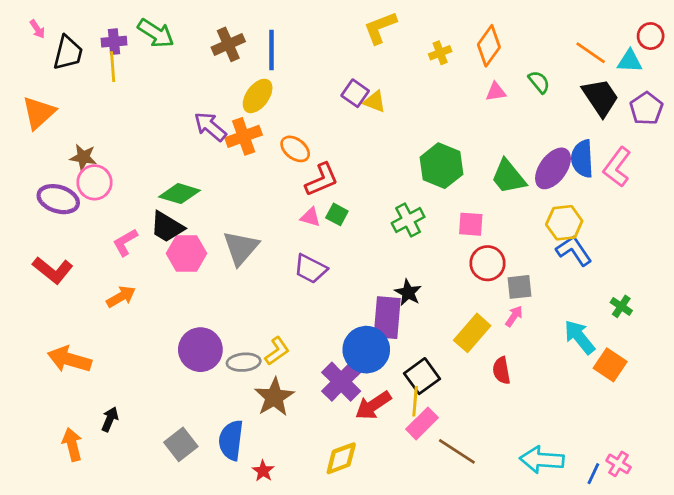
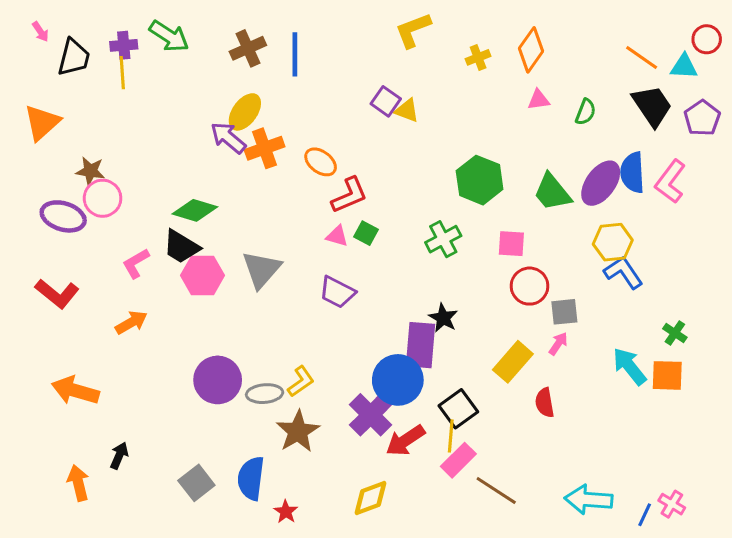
green semicircle: (539, 82) -> (586, 112), moved, turned 60
yellow ellipse: (258, 96) -> (245, 112), moved
orange square: (610, 365) -> (667, 375), moved, turned -32

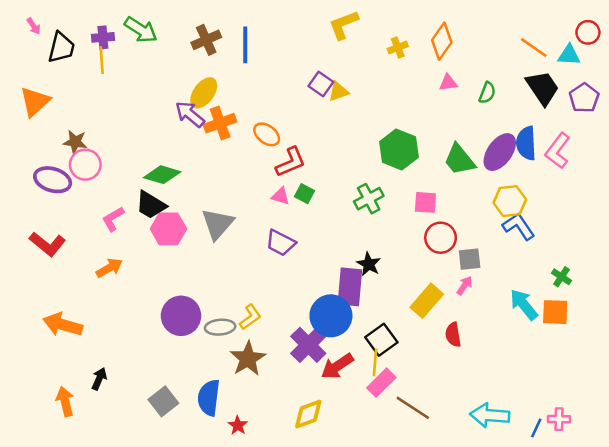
yellow triangle: (407, 110) -> (339, 92), turned -40
pink cross: (672, 504) -> (559, 419), turned -30

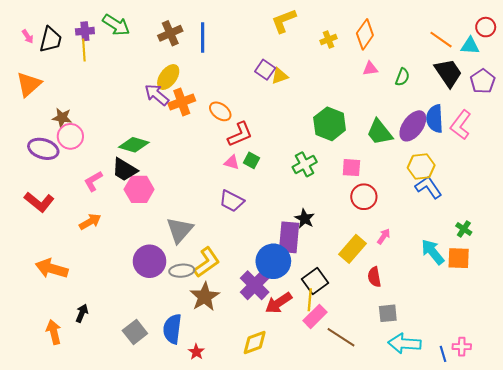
pink arrow: (34, 26) -> (28, 36), moved
gray triangle: (218, 224) -> (180, 230), moved
gray square: (470, 259) -> (388, 313), moved
yellow L-shape: (250, 317) -> (207, 262), size x1.4
blue line: (536, 428) -> (443, 354), turned -42

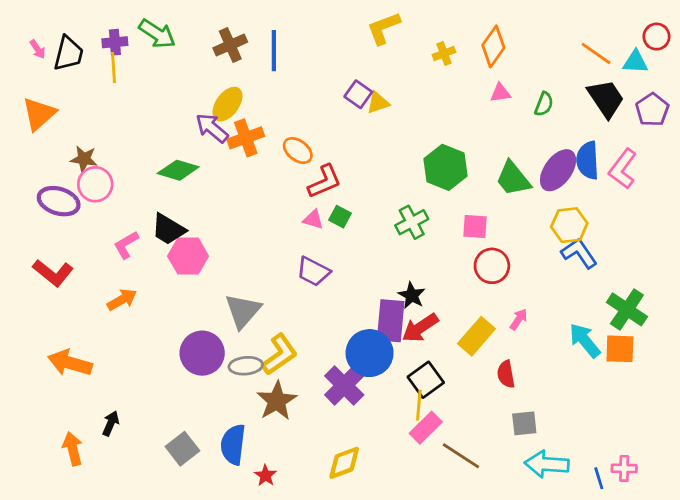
green diamond: (134, 145) -> (178, 170), moved
green cross: (464, 229) -> (627, 309), size x1.8
red arrow: (279, 303) -> (420, 328), moved

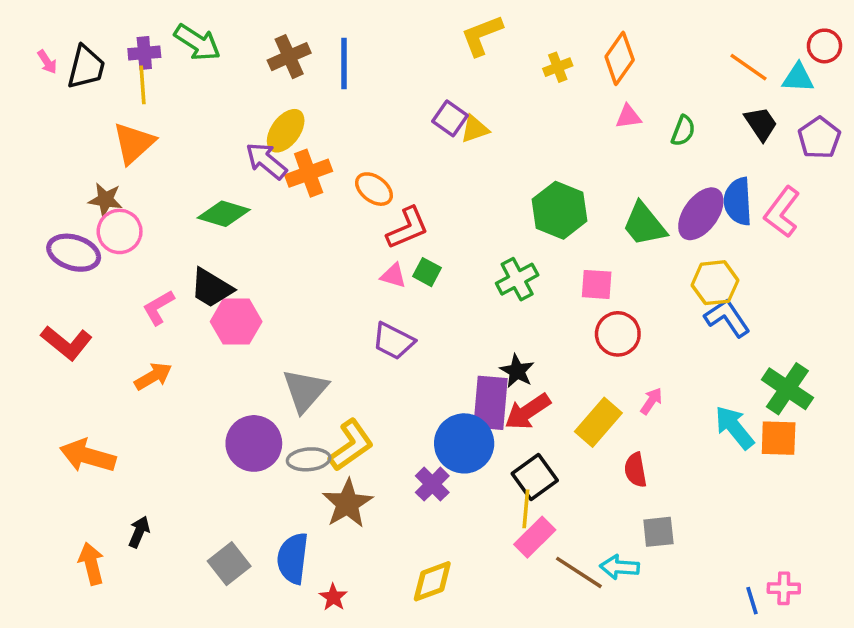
black trapezoid: (606, 98) -> (761, 124), size x0.7
orange triangle: (39, 114) -> (134, 143), moved
purple cross: (344, 385) -> (432, 484), size x0.7
cyan arrow: (547, 464) -> (620, 567), moved, size x0.7

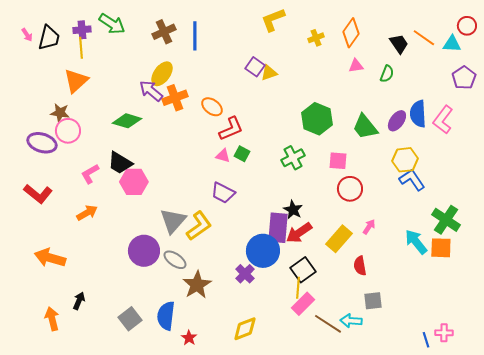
black trapezoid: (761, 124) -> (399, 44), moved
purple ellipse: (701, 214) -> (397, 121), size x0.7
yellow L-shape: (351, 445) -> (199, 226), moved
gray ellipse: (309, 459) -> (175, 260), turned 40

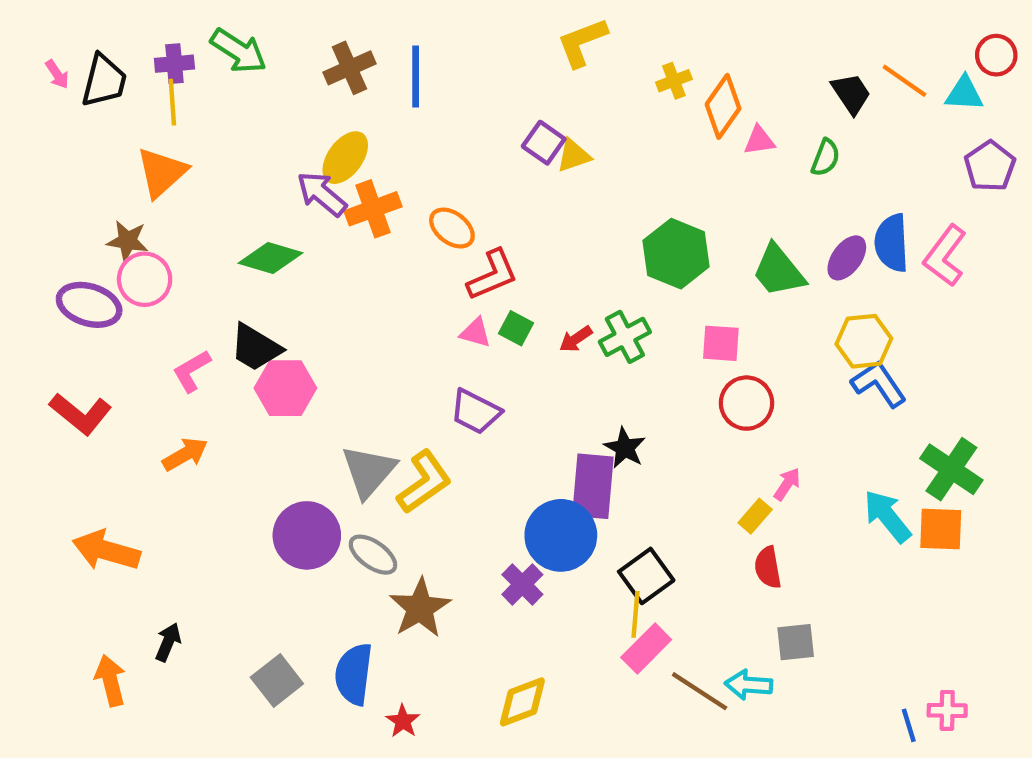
orange diamond: (351, 33) -> (723, 106), moved
red arrow: (299, 233) -> (576, 339), moved, size x0.6
yellow rectangle: (339, 239) -> (755, 516), moved, size x0.6

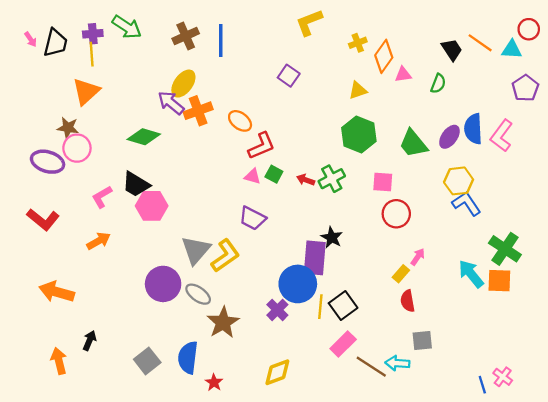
yellow triangle: (574, 155) -> (358, 90), moved
red arrow: (576, 339) -> (306, 180), turned 54
yellow line: (636, 614) -> (320, 307), moved
pink cross: (947, 710) -> (503, 377), turned 36

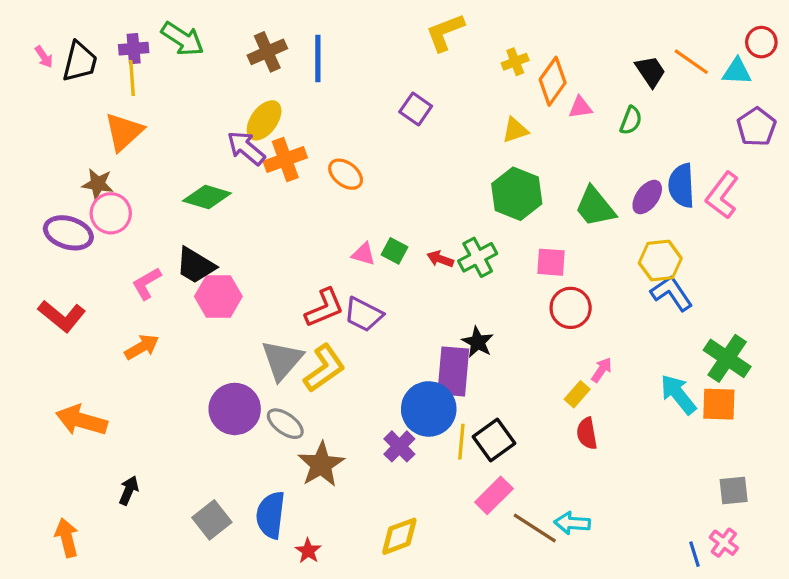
red L-shape: (262, 146) -> (324, 308), moved
gray square: (422, 341) -> (734, 490), moved
orange arrow: (59, 361) -> (67, 538), moved

